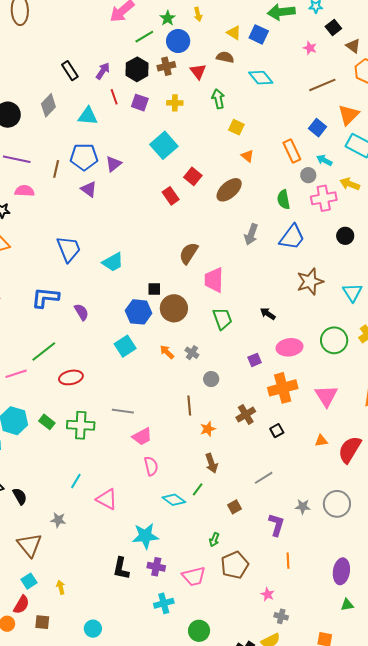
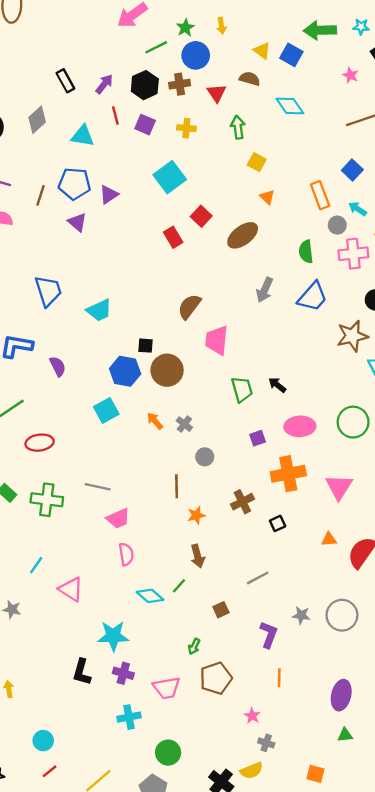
brown star: (310, 282) -> (352, 336), moved
green trapezoid: (222, 319) -> (242, 389), moved

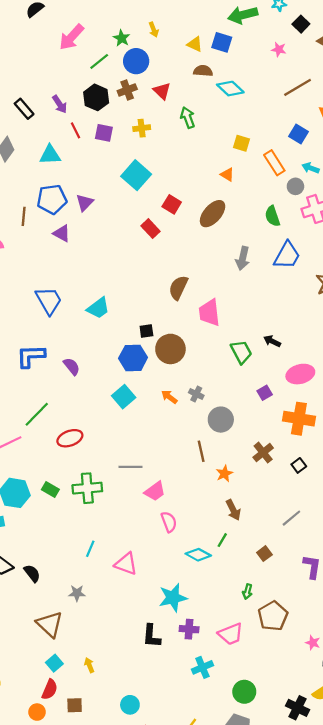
brown semicircle: (250, 79) -> (203, 71), moved
purple arrow: (104, 84) -> (60, 104), turned 120
yellow square: (257, 162) -> (242, 143), moved
gray circle: (205, 457) -> (221, 420), size x1.5
orange cross: (288, 474) -> (299, 419), turned 32

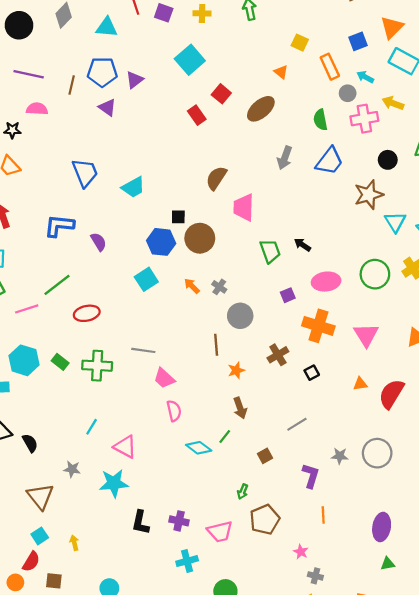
blue square: (299, 134) -> (358, 41), turned 30
pink trapezoid: (155, 491) -> (164, 378), turned 70
cyan star: (173, 598) -> (114, 483), moved

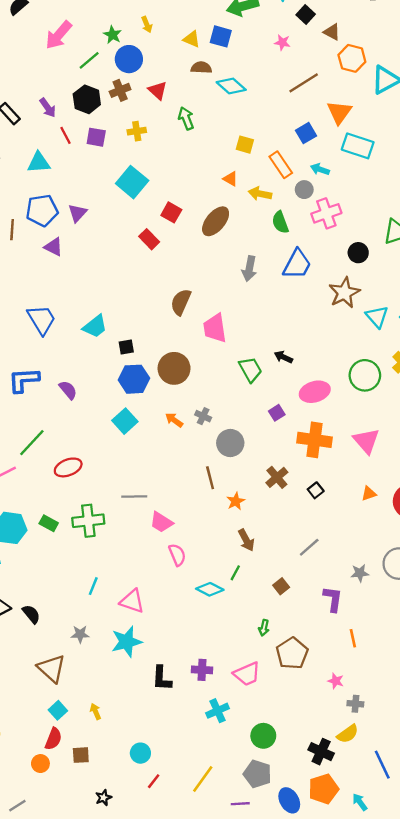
yellow arrow: (393, 103) -> (260, 194), moved
black square: (178, 217) -> (126, 347), moved

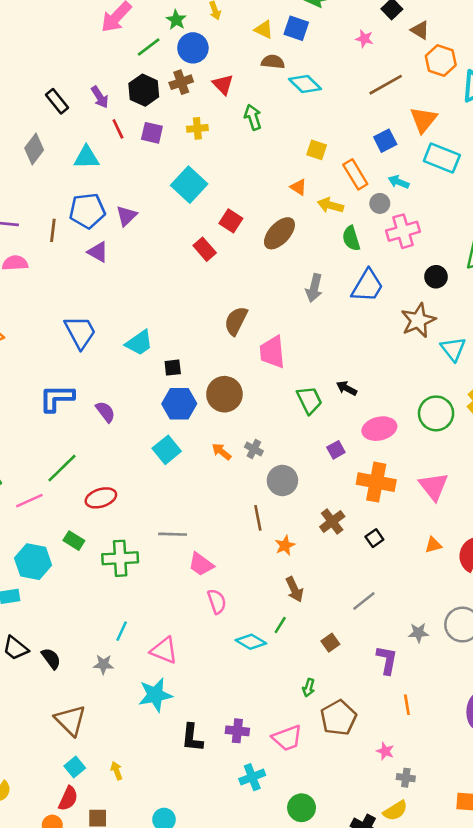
green rectangle: (49, 523) -> (74, 541), moved
gray star: (80, 634) -> (103, 664), moved

